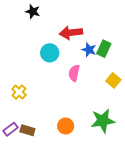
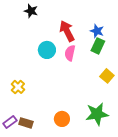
red arrow: (71, 33) -> (67, 31), turned 70
blue star: (89, 50) -> (97, 31), moved
pink semicircle: (74, 73) -> (70, 53), moved

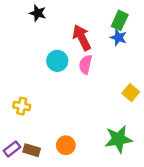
green rectangle: (98, 46) -> (120, 20), moved
yellow cross: (18, 87) -> (22, 106), turned -32
orange circle: (62, 119) -> (66, 145), moved

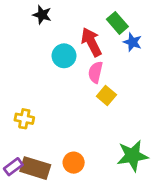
green rectangle: (120, 20) -> (117, 23), moved, turned -66
cyan circle: (57, 61) -> (64, 56), moved
yellow square: (131, 93) -> (106, 95), moved
brown rectangle: (32, 150) -> (35, 168), size x1.5

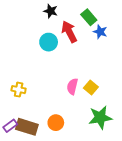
black star: (42, 15) -> (51, 11), moved
pink semicircle: (95, 72) -> (72, 86), moved
yellow square: (106, 95) -> (91, 88), moved

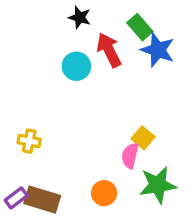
blue star: (100, 32) -> (158, 50), size x1.5
pink semicircle: (72, 86) -> (130, 156), moved
orange circle: (56, 123) -> (104, 193), moved

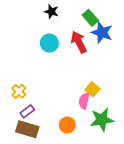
red arrow: (109, 50) -> (79, 42), moved
yellow cross: (29, 141) -> (19, 91), turned 32
purple rectangle: (16, 198) -> (27, 111), moved

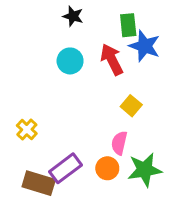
green rectangle: (90, 18) -> (128, 25), turned 35
yellow square: (92, 89) -> (131, 106), moved
purple rectangle: (27, 111) -> (66, 168), moved, size x1.5
orange circle: (67, 125) -> (107, 168), moved

